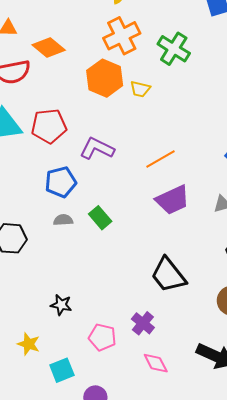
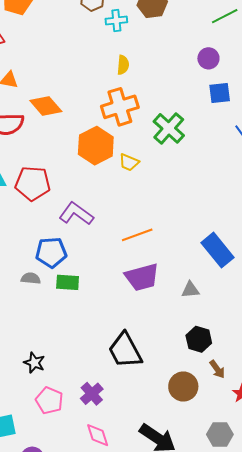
blue pentagon: (61, 182) -> (51, 252), moved
green rectangle: (100, 218) -> (68, 282), turned -55
black star: (61, 305) -> (34, 363), moved

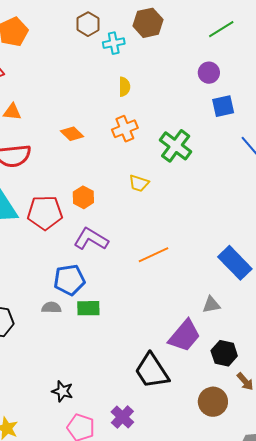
orange diamond: (46, 106) -> (72, 134), moved, size x0.7
orange cross: (120, 107) -> (125, 129), size x0.7
orange hexagon: (96, 146) -> (83, 197), moved, size x0.6
purple trapezoid: (142, 277) -> (184, 336), moved, turned -30

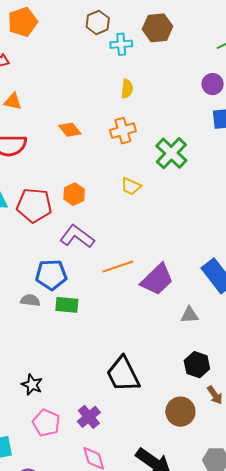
orange line: (154, 255) -> (118, 267), moved
purple trapezoid: (184, 336) -> (157, 279), moved

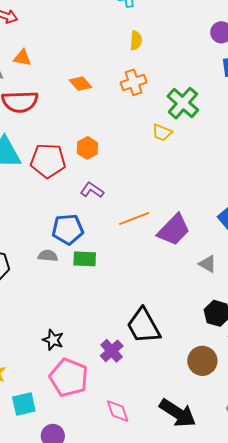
yellow trapezoid: (131, 186) -> (162, 132), moved
purple L-shape: (77, 237) -> (92, 190), size x0.7
gray triangle: (190, 315) -> (208, 264), turned 36
purple cross: (89, 417) -> (112, 351), moved
pink pentagon: (46, 423) -> (69, 377), size x1.4

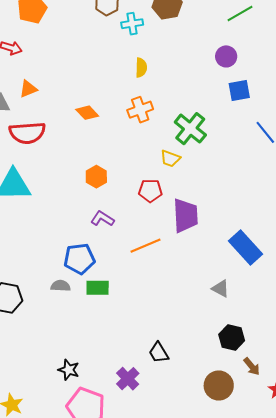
orange triangle: (22, 58) -> (28, 89), turned -30
red pentagon: (48, 161) -> (150, 191), moved, size x0.7
purple trapezoid: (174, 230) -> (185, 216), moved, turned -45
black trapezoid: (144, 326) -> (159, 353), size x0.6

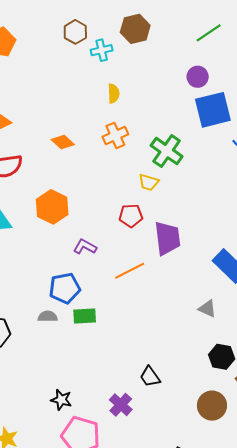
blue square: (239, 90) -> (213, 110), size x1.6
orange hexagon: (96, 177) -> (52, 207), moved, size x1.5

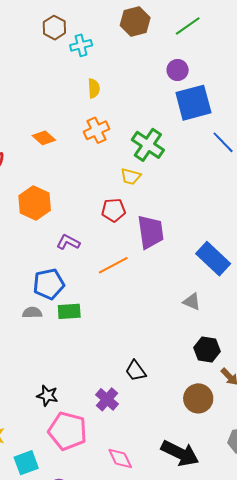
brown hexagon: (135, 29) -> (135, 22), moved

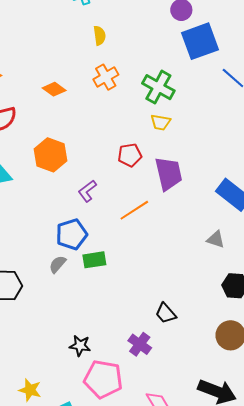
yellow trapezoid: (131, 176) -> (160, 122), moved
purple L-shape: (68, 242) -> (87, 191), turned -60
gray semicircle: (32, 313) -> (58, 264), turned -42

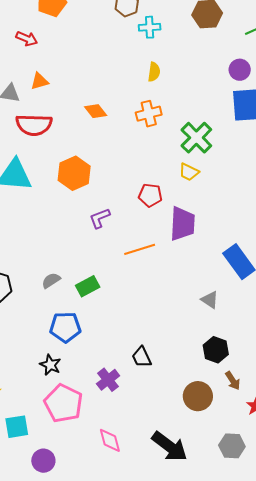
blue pentagon: (72, 234) -> (65, 327), moved
green rectangle: (94, 260) -> (88, 286), turned -35

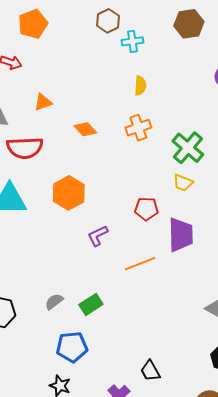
orange triangle: (39, 81) -> (43, 102), moved

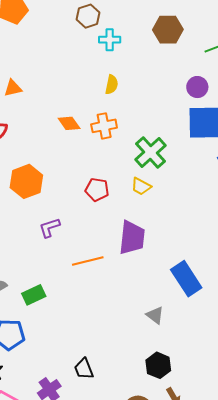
orange diamond: (85, 129) -> (69, 123), moved
red pentagon: (146, 209) -> (97, 190), moved

